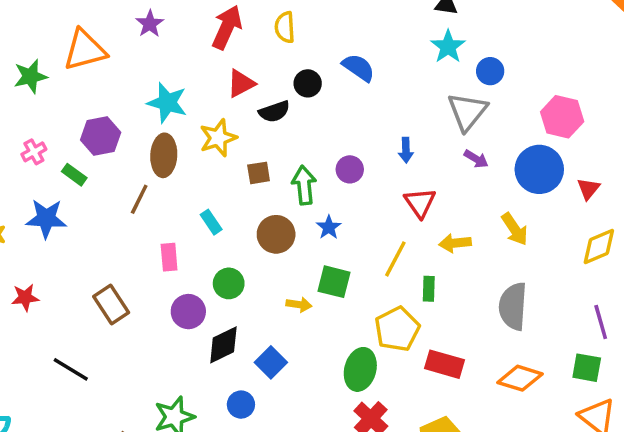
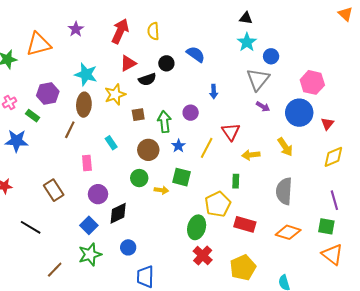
blue arrow: (406, 150) -> (214, 92), moved
yellow line: (395, 259) -> (207, 148), moved
green circle: (229, 283) -> (139, 178), moved
blue square: (271, 362) -> (89, 225), moved

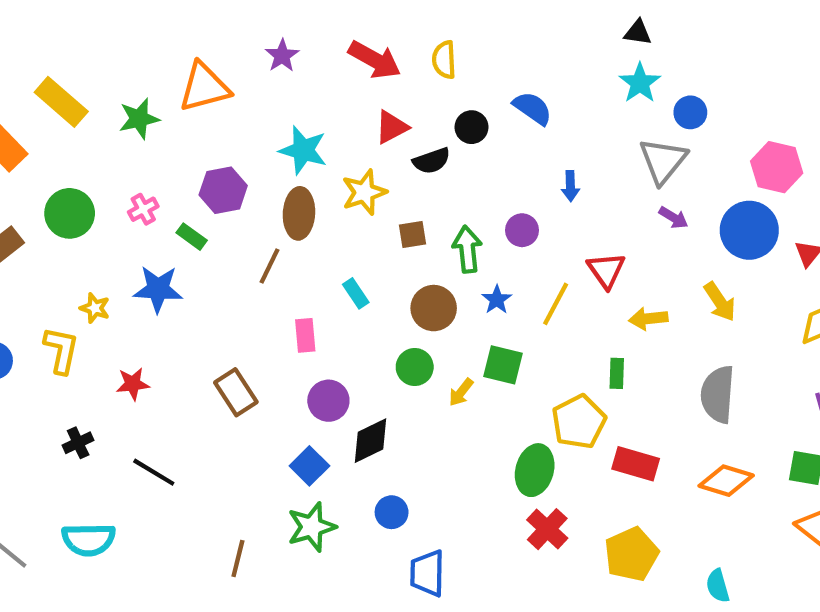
red arrow: (120, 31) -> (375, 60), turned 95
yellow arrow: (161, 190) -> (461, 392), turned 120
black line: (31, 227) -> (154, 472), moved
brown line: (55, 270) -> (238, 558), turned -30

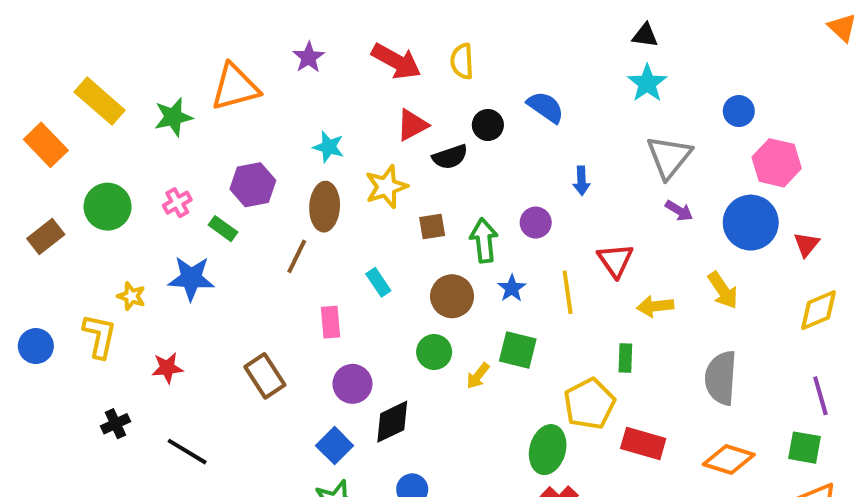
blue circle: (690, 112) -> (739, 111), moved
cyan star: (303, 150) -> (329, 147), size x0.7
yellow line: (556, 304) -> (568, 292), turned -36

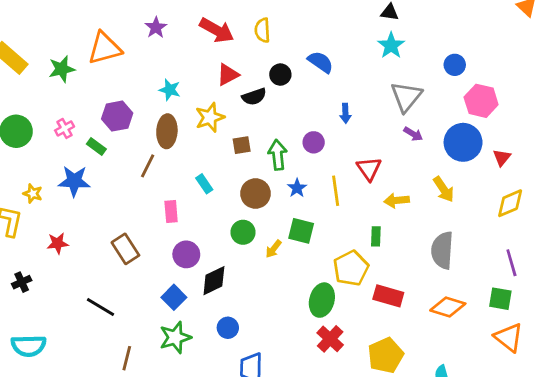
black line: (187, 452) -> (101, 307), moved

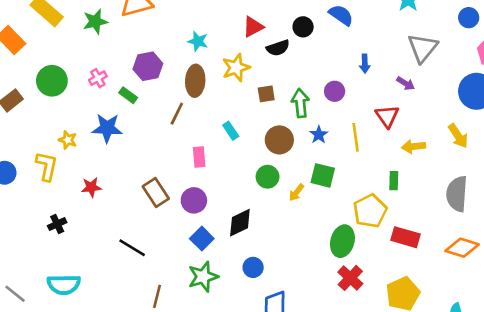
purple arrow: (413, 134) -> (406, 83), moved
purple circle: (186, 254) -> (194, 200), moved

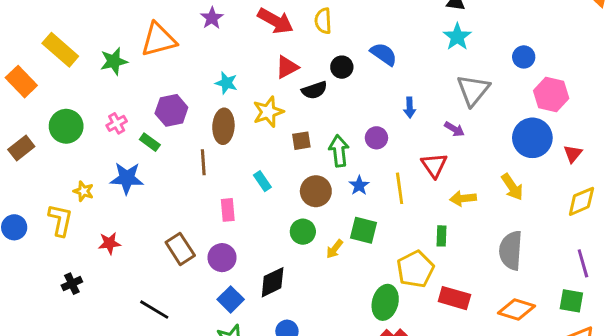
brown line: (177, 114) -> (203, 162), turned -30

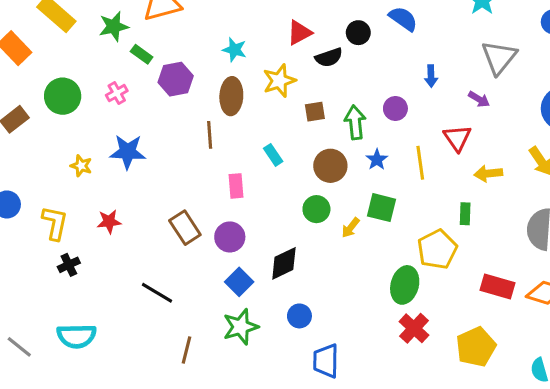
green rectangle: (150, 142) -> (142, 54), moved
yellow L-shape: (60, 220) -> (55, 223), moved
red rectangle: (454, 298) -> (498, 287), moved

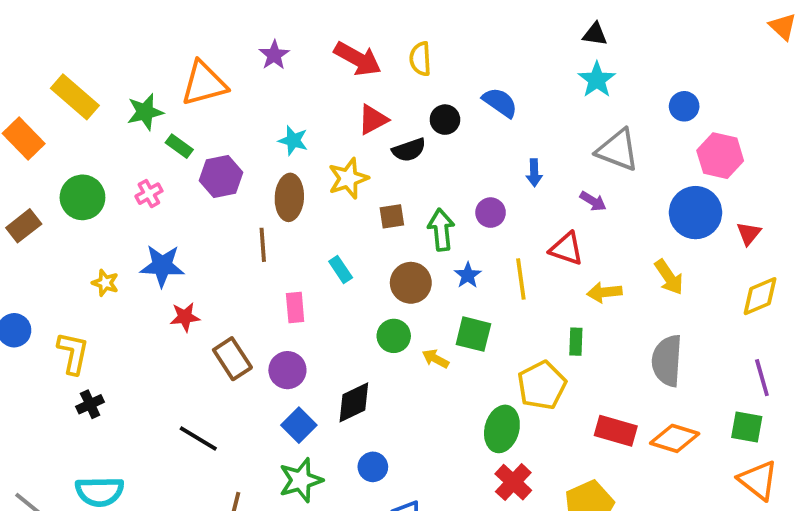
gray triangle: (499, 57) -> (618, 150), turned -48
red triangle: (457, 138) -> (566, 249), turned -36
red star: (109, 221) -> (185, 317), moved
yellow arrow: (351, 228) -> (435, 359), turned 80

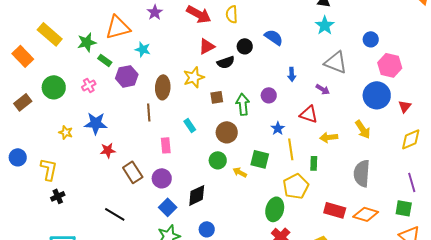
cyan star: (293, 140) -> (143, 49), moved
blue star: (468, 275) -> (278, 128), moved
yellow line: (521, 279) -> (291, 149), moved

